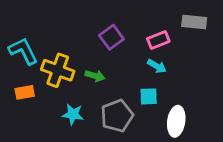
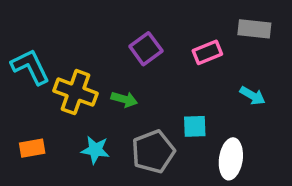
cyan arrow: (157, 66) -> (253, 96), moved
orange rectangle: (25, 92) -> (32, 148), moved

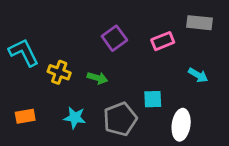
yellow cross: (75, 92) -> (59, 72), size x0.7

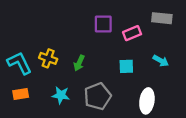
purple square: (114, 38) -> (103, 24), moved, turned 36
cyan L-shape: (24, 52) -> (19, 63), moved
green arrow: (97, 78) -> (79, 63), turned 98
cyan square: (153, 99) -> (126, 66), moved

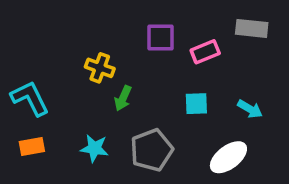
yellow cross: (48, 58) -> (100, 68), moved
cyan arrow: (161, 61) -> (250, 109), moved
white ellipse: (147, 101) -> (228, 157), turned 45

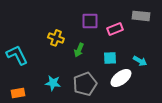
green arrow: (123, 98) -> (79, 50), moved
orange rectangle: (32, 146) -> (18, 93), moved
white ellipse: (228, 157) -> (121, 78), moved

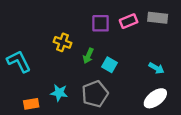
pink rectangle: (115, 29) -> (129, 21), moved
cyan square: (110, 58) -> (109, 65), moved, turned 32
white ellipse: (121, 78) -> (155, 98), moved
orange rectangle: (18, 93) -> (31, 104), moved

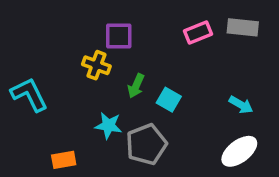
purple square: (101, 23) -> (119, 36), moved
cyan star: (59, 93) -> (108, 125), moved
orange rectangle: (31, 104) -> (64, 160), moved

